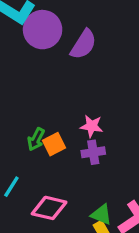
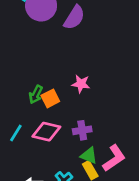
purple cross: (93, 152) -> (82, 130), moved
pink diamond: (49, 208) -> (46, 132), moved

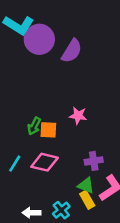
orange square: (50, 98) -> (48, 130), turned 30
purple cross: (82, 130) -> (94, 161), moved

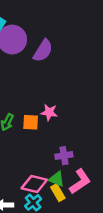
orange square: (48, 130) -> (31, 122), moved
pink diamond: (44, 162) -> (34, 184), moved

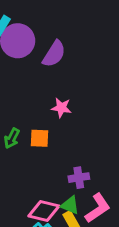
pink star: (49, 112) -> (61, 108), moved

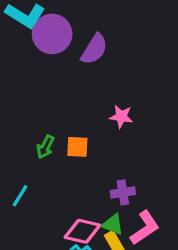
pink star: (61, 108) -> (121, 117), moved

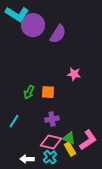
purple cross: (123, 192) -> (52, 119), moved

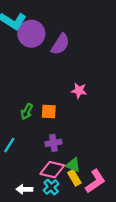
pink L-shape: (88, 140) -> (95, 181), moved

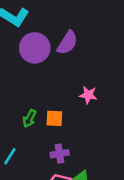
purple circle: (31, 34) -> (35, 48), moved

